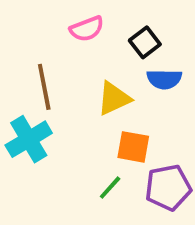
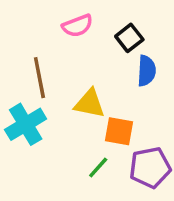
blue semicircle: (164, 79) -> (147, 71), turned -88
yellow triangle: (114, 99) -> (90, 104), moved, turned 36

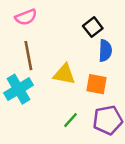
pink semicircle: (77, 26) -> (26, 17), moved
orange square: (119, 131) -> (97, 84), moved

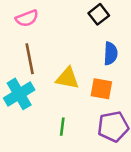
black square: (93, 27) -> (99, 14), moved
green line: (71, 120) -> (62, 127), moved, turned -35

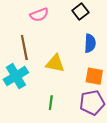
pink semicircle: (27, 18) -> (39, 15), moved
orange square: (101, 89) -> (94, 76), moved

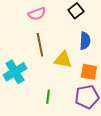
brown line: (24, 47) -> (40, 45), moved
yellow triangle: (55, 63) -> (63, 60), moved

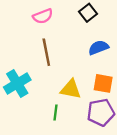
blue semicircle: (85, 41) -> (98, 48), turned -114
yellow triangle: (63, 60) -> (71, 89), moved

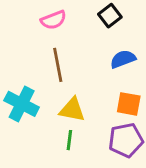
cyan cross: (17, 83) -> (22, 104), turned -32
yellow triangle: (71, 89) -> (72, 110), moved

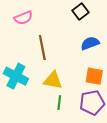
pink semicircle: (53, 20) -> (23, 18), moved
green line: (69, 140) -> (59, 103), moved

